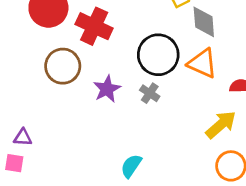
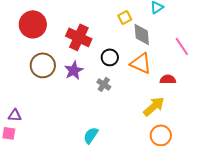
red cross: (94, 26) -> (79, 37), moved
black circle: (158, 55) -> (110, 57), size x0.6
purple star: (107, 89) -> (74, 70), moved

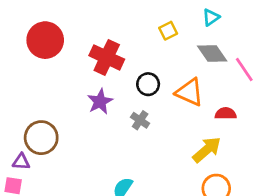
gray diamond: (142, 34) -> (212, 53), moved, turned -30
brown circle: (43, 65) -> (41, 138), moved

